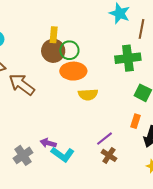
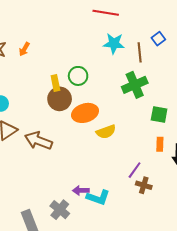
green circle: (69, 50) -> (78, 76), moved

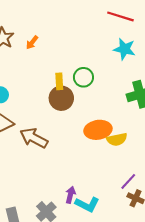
orange ellipse: (85, 113) -> (98, 130), moved
yellow semicircle: (106, 132) -> (117, 139), moved
purple arrow: (81, 190) -> (70, 195), turned 98

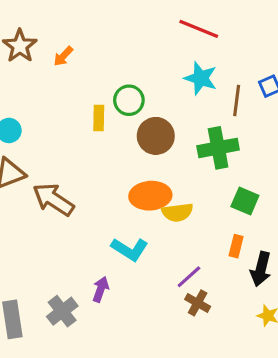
green circle: (83, 77) -> (129, 100), moved
brown circle: (61, 98) -> (156, 136), moved
cyan L-shape: (87, 204) -> (130, 249), moved

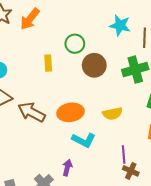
orange arrow: (63, 56) -> (30, 19), size x1.6
yellow rectangle: (99, 118) -> (48, 63), moved
orange ellipse: (150, 196) -> (71, 112), moved
purple line: (189, 277) -> (124, 155), turned -48

